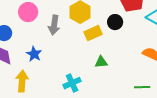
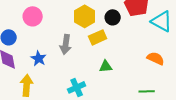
black circle: (115, 22) -> (113, 17), moved
gray arrow: (54, 25) -> (66, 44), moved

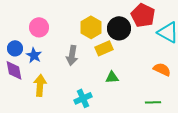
black circle: (113, 17) -> (119, 28), size x1.5
blue star: (39, 58) -> (34, 55), moved
yellow arrow: (27, 85) -> (40, 85), moved

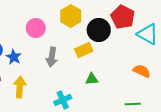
pink circle: (39, 27) -> (36, 28), moved
yellow hexagon: (91, 27) -> (71, 16), moved

